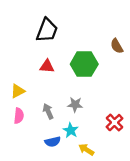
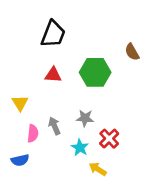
yellow triangle: (18, 91) -> (20, 103), turned -35
pink semicircle: (19, 116) -> (33, 133), moved
red cross: (115, 123) -> (109, 139), moved
blue semicircle: (53, 142) -> (20, 160), moved

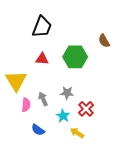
yellow triangle: (20, 103) -> (16, 81), size x1.6
blue semicircle: (20, 160) -> (38, 130), moved, turned 48

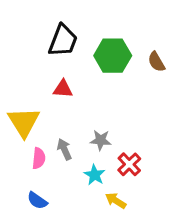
green hexagon: (75, 57) -> (113, 56), moved
blue semicircle: (38, 130) -> (37, 201), moved

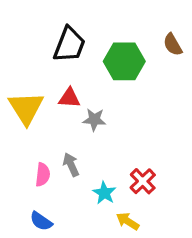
brown semicircle: (156, 62) -> (173, 45), moved
yellow triangle: (24, 122) -> (26, 108), moved
gray star: (101, 140) -> (94, 120), moved

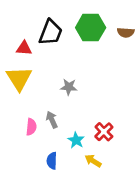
brown semicircle: (173, 45) -> (126, 32), turned -56
green hexagon: (124, 61) -> (91, 28), moved
red triangle: (69, 98) -> (24, 48), moved
blue semicircle: (41, 221) -> (52, 161), moved, turned 56

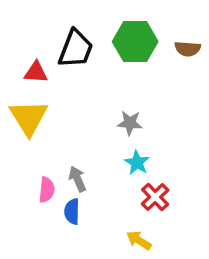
gray star: (69, 87) -> (130, 123), moved
cyan star: (76, 140) -> (137, 163), moved
blue semicircle: (52, 161) -> (72, 211), moved

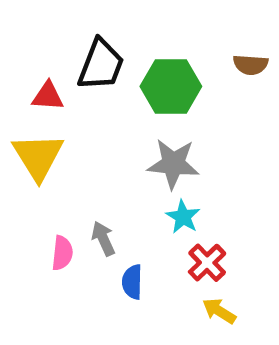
green hexagon: (135, 42) -> (171, 86), moved
gray star: (130, 123) -> (173, 164), size x1.5
blue semicircle: (72, 211) -> (132, 282), moved
yellow arrow: (139, 240) -> (219, 311), moved

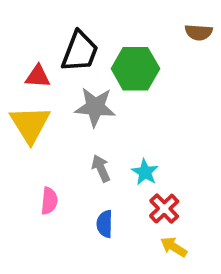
brown semicircle: (251, 65) -> (199, 32), moved
gray star: (173, 164) -> (95, 107), moved
gray arrow: (103, 239) -> (101, 168), moved

